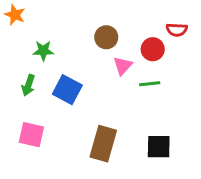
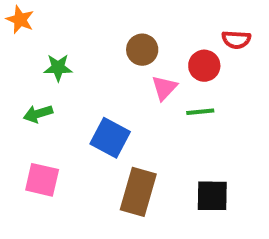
green arrow: (28, 85) -> (38, 114), turned 54
blue square: (67, 90) -> (110, 138), moved

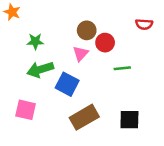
red circle: (204, 66) -> (105, 43), moved
pink triangle: (164, 88) -> (81, 54), moved
green arrow: (38, 114) -> (40, 69), moved, size x1.5
brown rectangle: (138, 192) -> (84, 117), turned 44

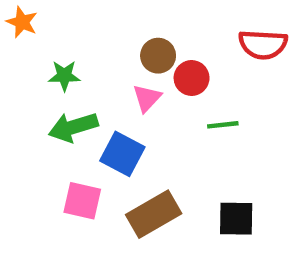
red semicircle: (144, 24) -> (263, 45), size x1.5
pink square: (26, 110) -> (82, 201), moved

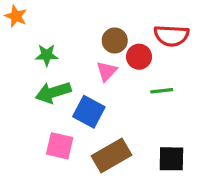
red semicircle: (263, 45) -> (171, 36), moved

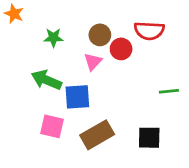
green star: (47, 55) -> (53, 38), moved
green line: (162, 91) -> (169, 91), moved
green arrow: (53, 92) -> (46, 80), turned 40
blue square: (89, 112) -> (77, 97), turned -32

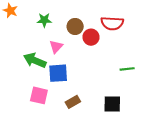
green star: (53, 38) -> (44, 20), moved
pink triangle: (93, 62) -> (56, 47), moved
brown rectangle: (97, 135) -> (73, 102), size x0.6

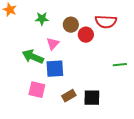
black square: (112, 104) -> (92, 98), moved

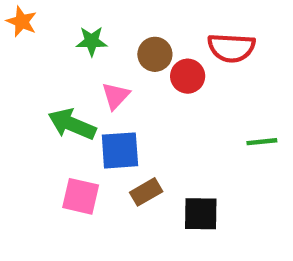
brown rectangle: (69, 96) -> (146, 192), moved

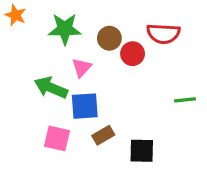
green star: (92, 41) -> (65, 29), size x1.5

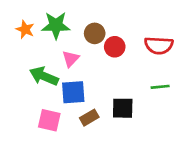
orange star: (15, 15) -> (25, 29), moved
red semicircle: (163, 34) -> (159, 45), moved
black square: (142, 151) -> (123, 108), moved

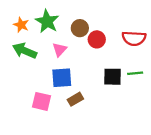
green star: (56, 25) -> (47, 21), turned 30
green arrow: (44, 76) -> (25, 51), moved
black square: (123, 108) -> (113, 77), moved

